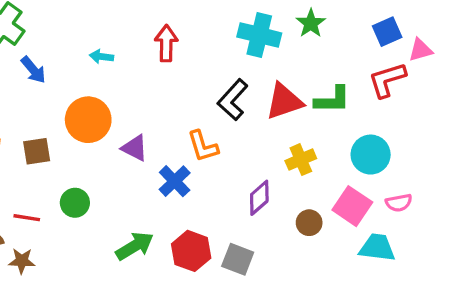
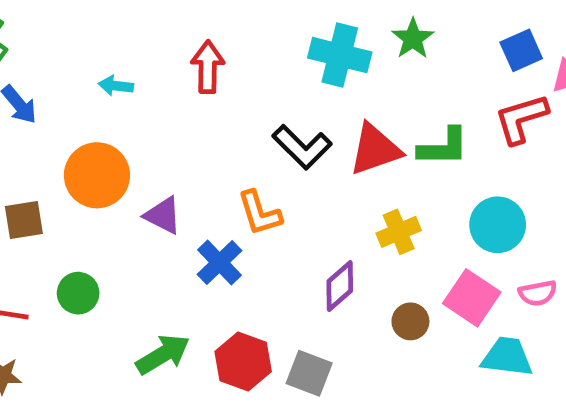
black L-shape: (233, 100) -> (302, 147), turned -87

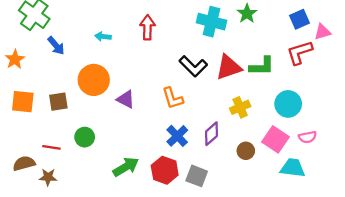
blue cross: (220, 262) -> (177, 136), moved

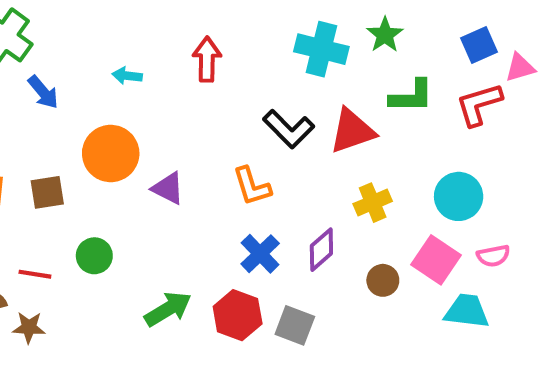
green L-shape: (262, 66) -> (411, 96), moved

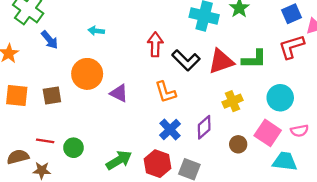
red arrow: (207, 59) -> (155, 44), moved
green L-shape: (411, 96) -> (254, 59), moved
green circle: (94, 256) -> (74, 148), moved

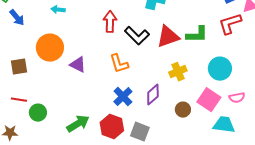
red line: (45, 141) -> (19, 100), moved

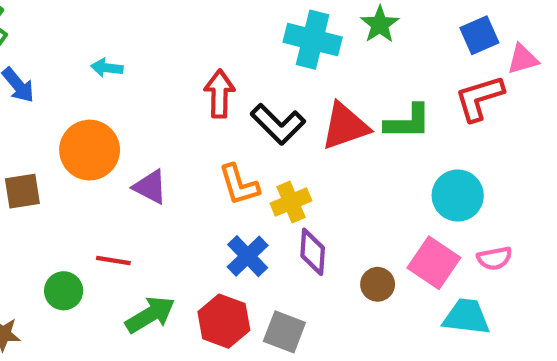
yellow cross: (178, 72) -> (291, 202), moved
purple diamond: (153, 95) -> (313, 252), turned -45
red line: (19, 100) -> (113, 260), moved

